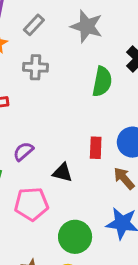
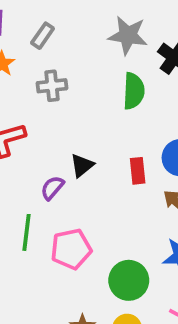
gray star: (87, 26) -> (128, 35), moved
black triangle: (62, 173) -> (82, 165), moved, turned -45

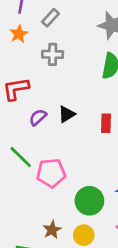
purple semicircle: (52, 188) -> (38, 117), moved
green line: (26, 232) -> (21, 157), turned -60

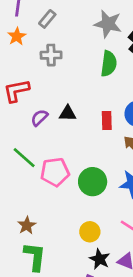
black triangle: (67, 114) -> (68, 113), turned 36
green circle: (89, 201) -> (93, 182), moved
brown star: (52, 230) -> (27, 225), moved

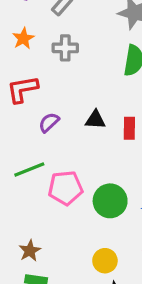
orange star: (17, 36) -> (23, 38), moved
black triangle: (68, 113) -> (95, 120), moved
green line: (24, 158) -> (29, 170), turned -65

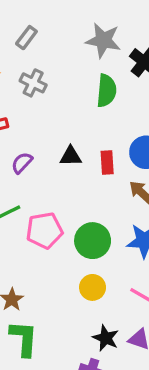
gray cross: (65, 48) -> (33, 83), turned 30
yellow circle: (105, 261) -> (93, 287), moved

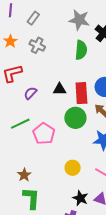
red rectangle: (107, 163) -> (81, 93), size x1.5
pink pentagon: (44, 230) -> (44, 134), turned -30
green circle: (93, 241) -> (75, 118), moved

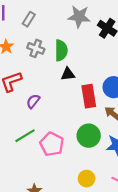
green semicircle: (81, 50) -> (61, 50), moved
black triangle: (60, 89) -> (68, 74), moved
green circle: (75, 118) -> (89, 136), moved

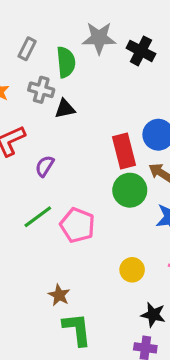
green semicircle: (61, 50) -> (66, 62), moved
black triangle: (68, 74) -> (65, 109), moved
green circle: (89, 136) -> (130, 190), moved

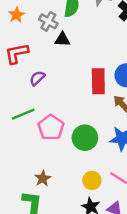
green circle: (130, 190) -> (85, 138), moved
yellow circle: (132, 270) -> (92, 180), moved
brown star: (59, 295) -> (43, 178), moved

